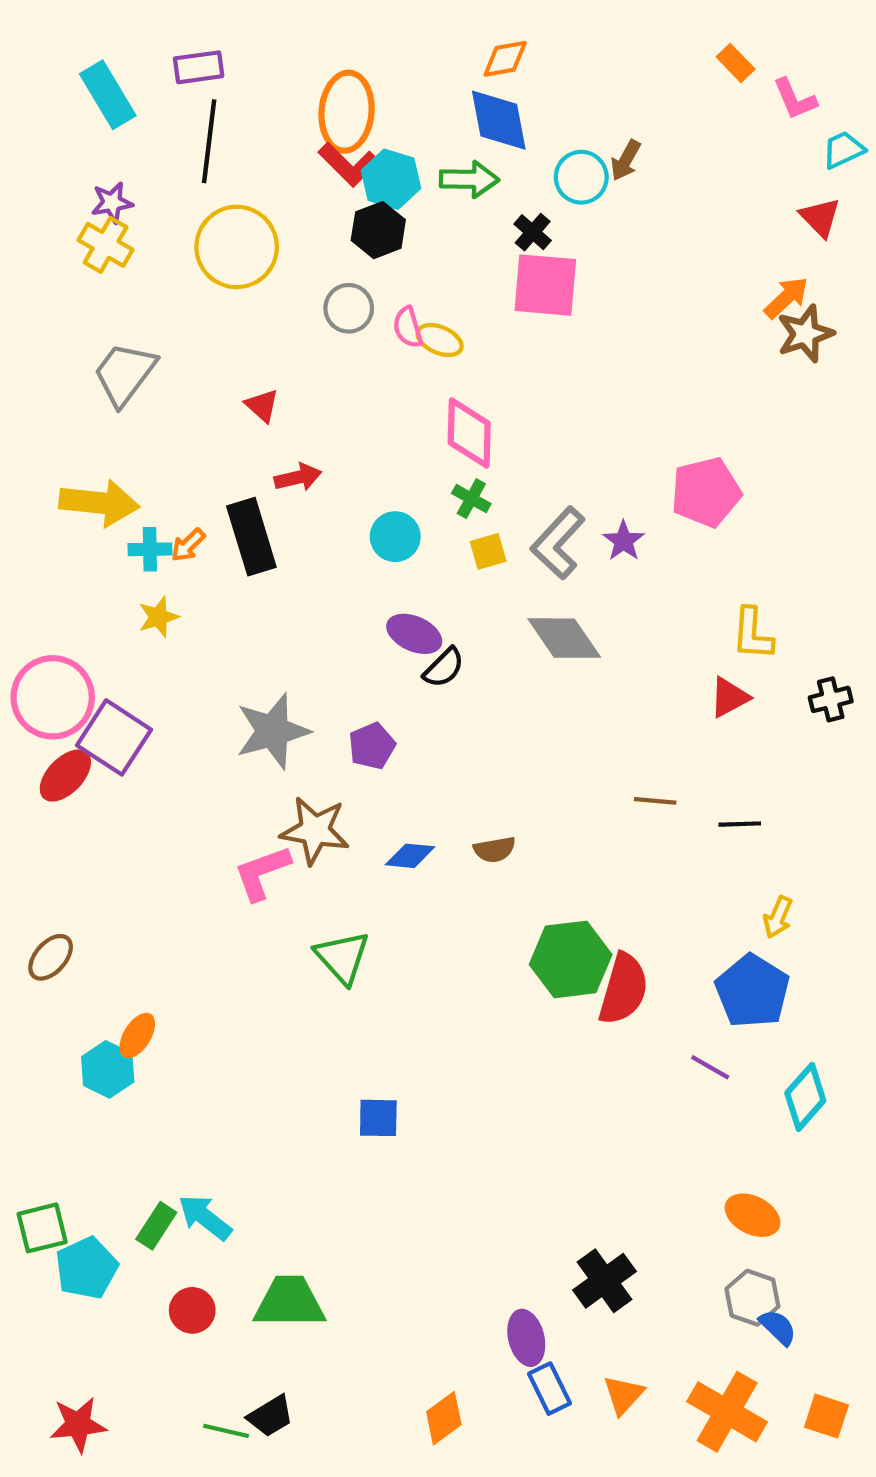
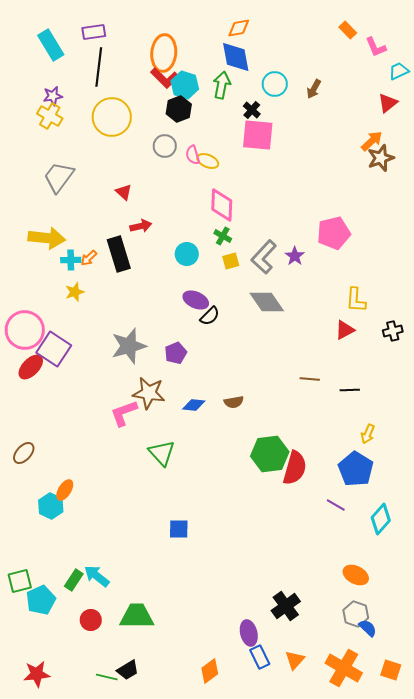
brown arrow: (626, 160) -> (314, 89), moved
green arrow: (469, 179) -> (222, 85), turned -80
red triangle: (820, 217) -> (388, 103), turned 35

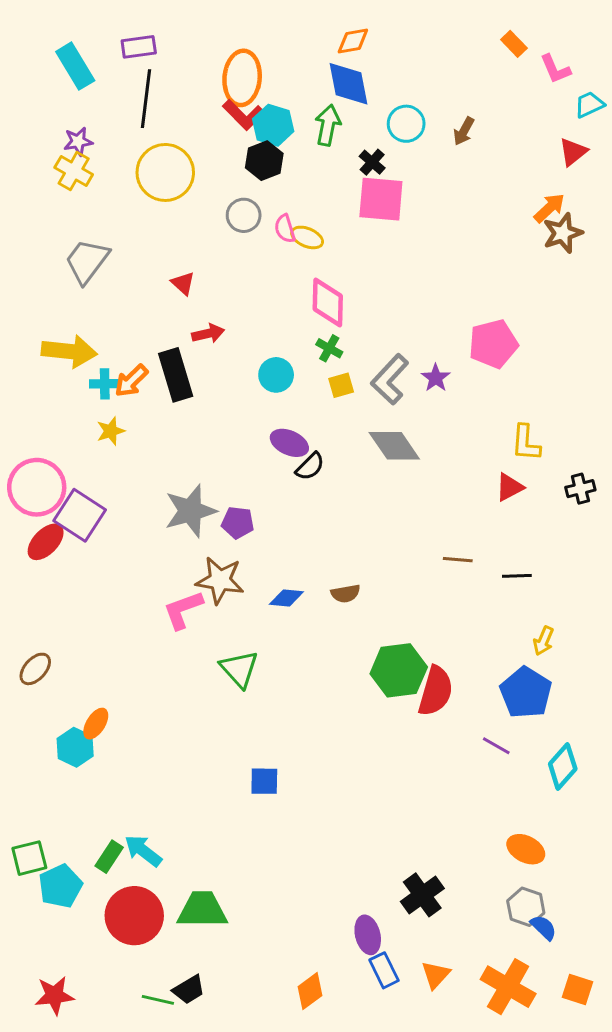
orange arrow: (89, 258) -> (131, 381), size x1.4
purple pentagon: (176, 353) -> (238, 523), moved, turned 30
red circle: (91, 620) -> (134, 916), size x1.8

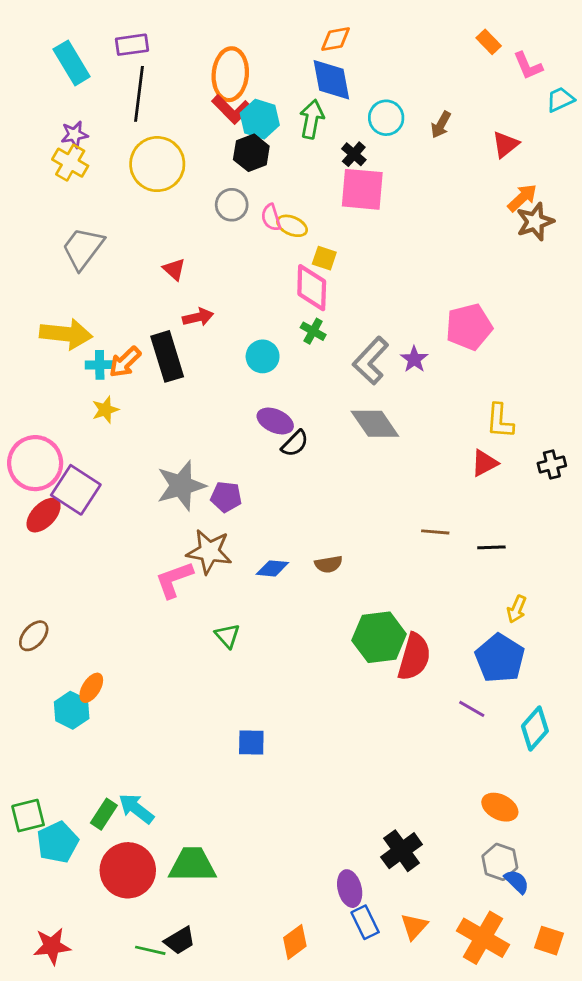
red triangle: (573, 152) -> (505, 144), moved
yellow square: (341, 385) -> (324, 258), moved, turned 35
green triangle: (239, 669) -> (227, 636), size x0.7

